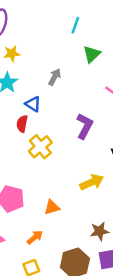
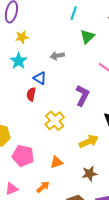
gray arrow: (55, 77) -> (57, 56), turned -128
yellow cross: (40, 147) -> (55, 121), moved
brown star: (100, 231) -> (90, 174), moved

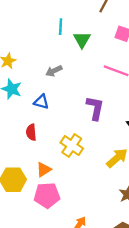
cyan line: (74, 13) -> (61, 27), moved
red semicircle: (31, 94) -> (31, 132), moved
orange triangle: (56, 162) -> (44, 170), moved

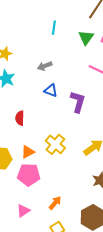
green triangle: (82, 40) -> (86, 37), moved
blue triangle: (41, 102) -> (51, 90), moved
yellow cross: (72, 146) -> (55, 144), moved

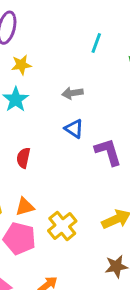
purple L-shape: (78, 102) -> (108, 152), turned -45
yellow cross: (55, 144) -> (62, 226), moved

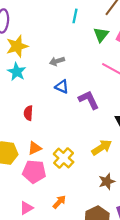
cyan line: (96, 43) -> (75, 16), moved
yellow star: (21, 65) -> (17, 46), size x1.5

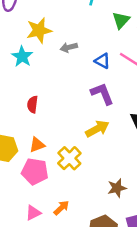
yellow star: (17, 46) -> (39, 30), moved
blue triangle: (62, 87) -> (102, 61), moved
yellow arrow: (102, 148) -> (97, 129), moved
pink triangle: (26, 208) -> (33, 213), moved

